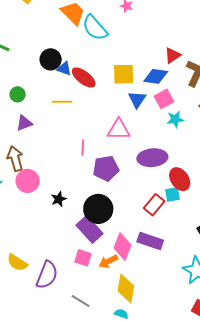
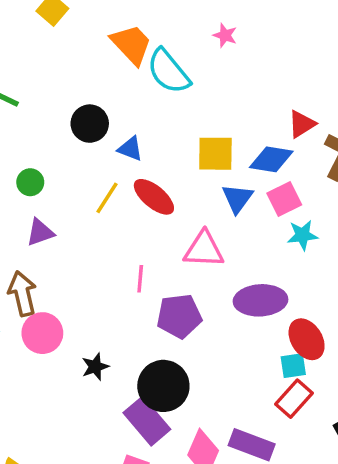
blue triangle: (64, 69) -> (130, 149), moved
red ellipse: (84, 78) -> (154, 197), moved
yellow line: (62, 102) -> (107, 198), turned -60
red rectangle: (154, 205) -> (294, 399), moved

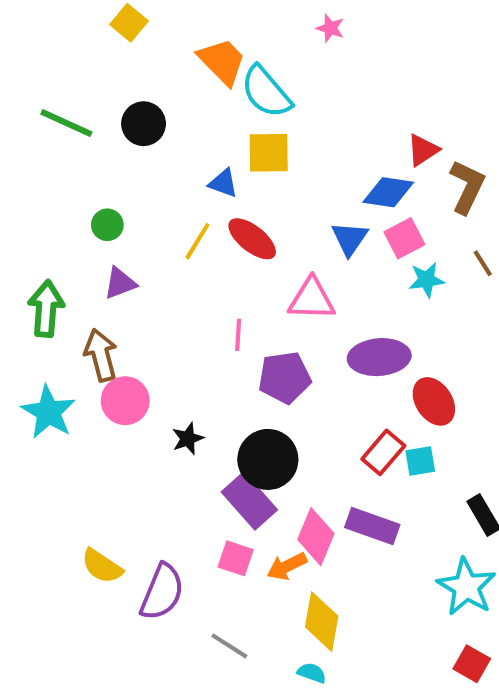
pink star: (225, 35) -> (330, 28), moved
black circle: (90, 124) -> (144, 124), moved
yellow square: (215, 154) -> (269, 153), moved
cyan square: (293, 366) -> (420, 461), moved
red rectangle: (294, 399) -> (383, 452), moved

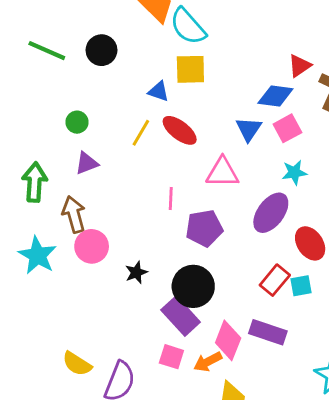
cyan star: (427, 280) -> (294, 172), moved
purple ellipse: (379, 357) -> (271, 213), turned -48

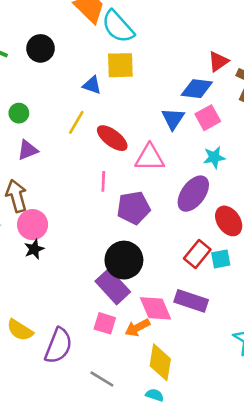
red ellipse: (180, 130) -> (112, 138), moved
black star: (136, 272) -> (34, 249), moved
pink diamond: (228, 340) -> (155, 308), turned -44

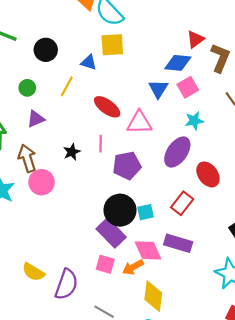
black circle: (41, 48) -> (46, 50), moved
yellow line: (76, 122) -> (67, 86), moved
black star: (34, 249) -> (72, 152), moved
cyan square: (221, 259) -> (145, 212), moved

